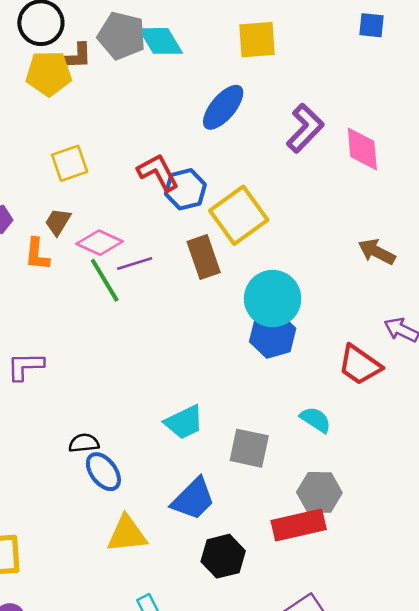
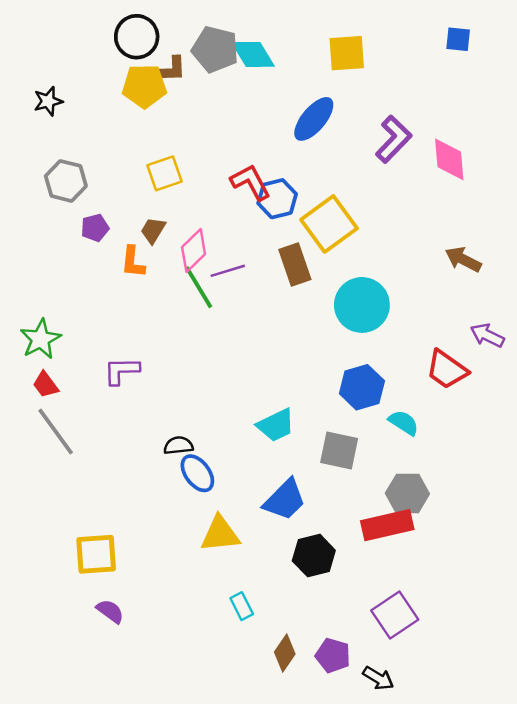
pink diamond: (100, 243) -> (194, 251), turned -69
blue hexagon: (273, 335) -> (362, 387), moved

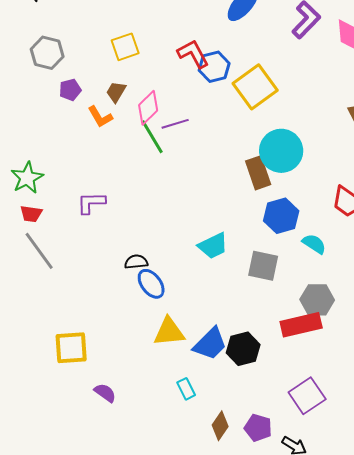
orange L-shape: (133, 262) -> (100, 117), turned -36
brown rectangle: (295, 264) -> (258, 173), moved
red trapezoid: (46, 385) -> (31, 214), turned -45
blue trapezoid: (285, 500) -> (210, 344), moved
purple semicircle: (110, 611) -> (105, 393), moved

